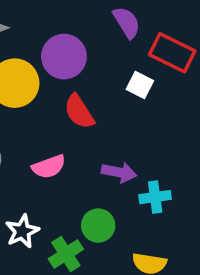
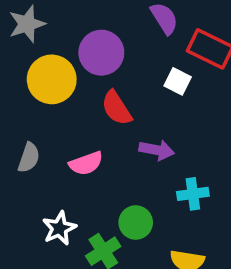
purple arrow: (119, 172) -> (157, 150), moved

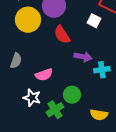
pink semicircle: (86, 163) -> (44, 75), moved
cyan cross: (193, 194) -> (102, 70), moved
white star: (59, 228) -> (32, 98), turned -30

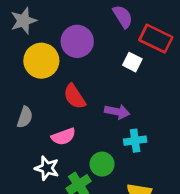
red semicircle: (62, 35) -> (74, 97), moved
cyan cross: (102, 70) -> (135, 141), moved

